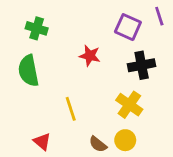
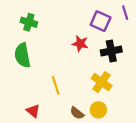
red star: (90, 56) -> (80, 44), moved

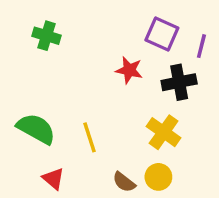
purple line: (125, 13) -> (201, 46), moved, turned 32
green semicircle: (22, 55) -> (36, 129), moved, turned 130

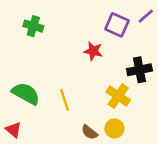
purple line: (201, 46) -> (146, 16), moved, turned 35
black cross: (179, 82) -> (139, 70), moved
red triangle: (53, 179) -> (13, 130), moved

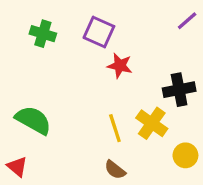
purple square: (117, 25) -> (99, 32), moved
yellow line: (65, 100) -> (115, 128), moved
yellow circle: (114, 128) -> (185, 155), moved

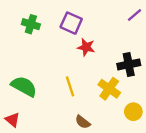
yellow line: (115, 128) -> (70, 86), moved

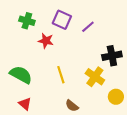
purple line: (134, 15) -> (88, 27), moved
red star: (86, 47) -> (46, 41), moved
red triangle: (12, 120) -> (25, 104), moved

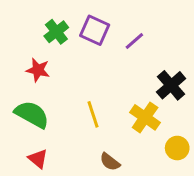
green cross: (27, 21) -> (56, 32), moved, turned 35
red star: (46, 41) -> (38, 70), moved
black cross: (112, 56) -> (171, 85), turned -30

